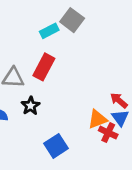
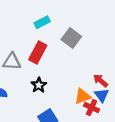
gray square: (72, 20) -> (71, 38), moved
black star: (31, 106) -> (39, 85), moved

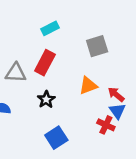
gray square: (71, 38) -> (97, 46), moved, turned 36
orange triangle: (83, 96) -> (88, 86), moved

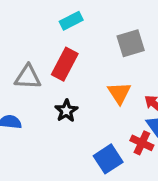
orange triangle: (88, 86) -> (119, 93), turned -42
blue square: (56, 138) -> (108, 159), moved

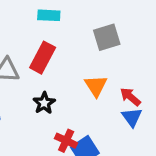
cyan rectangle: (71, 21) -> (49, 15), turned 30
red cross: (142, 143) -> (66, 141), moved

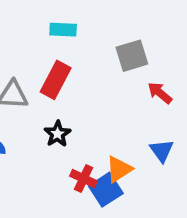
orange triangle: (96, 86) -> (119, 169), moved, turned 30
red arrow: (130, 97) -> (160, 93), moved

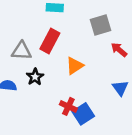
black star: (57, 134) -> (35, 77), moved
orange triangle: (119, 169) -> (75, 66), moved

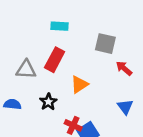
gray square: (100, 25) -> (105, 44), turned 30
black star: (35, 77) -> (48, 102), moved

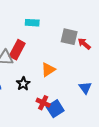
red rectangle: (55, 60) -> (17, 50), moved
red arrow: (124, 68) -> (84, 44), moved

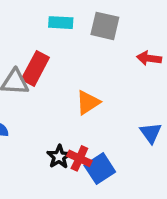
gray square: (69, 37) -> (105, 26), moved
red arrow: (84, 44) -> (149, 58), turned -32
black star: (23, 84) -> (59, 157), moved

